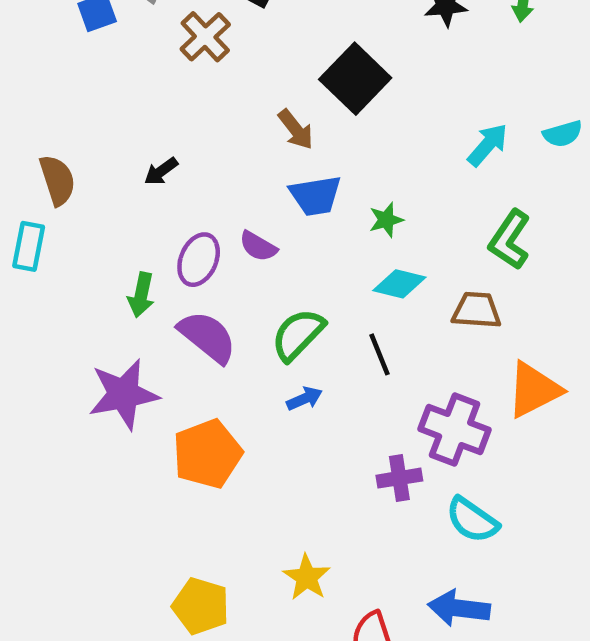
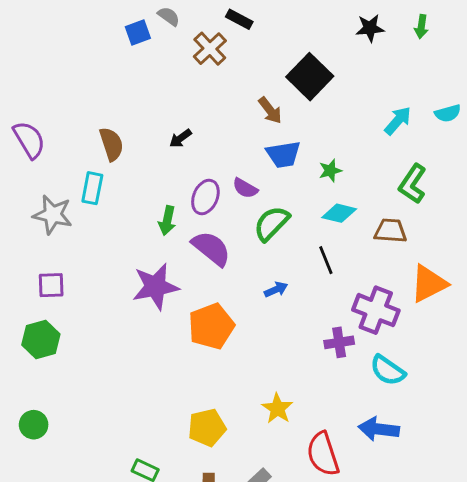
green semicircle: (298, 335) -> (272, 223), moved
yellow pentagon: (201, 606) -> (207, 428), turned -30

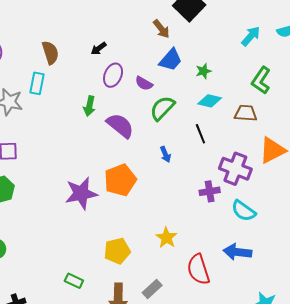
blue trapezoid: (283, 154) -> (171, 60), turned -40
purple ellipse: (205, 197) -> (113, 75), moved
purple star: (155, 287) -> (81, 193), moved
blue arrow: (276, 290) -> (165, 154), turned 91

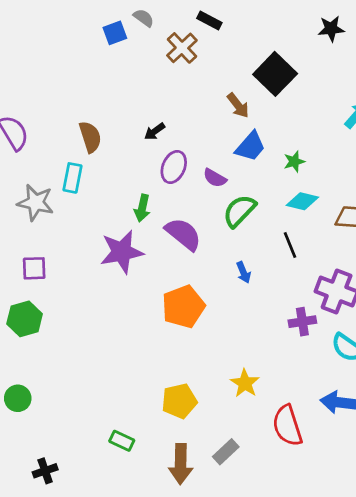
purple star: (81, 193) -> (122, 252), moved

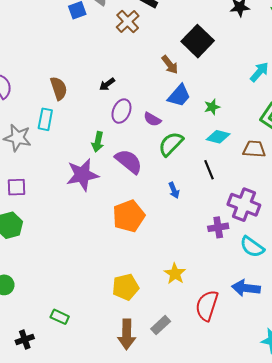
red semicircle: (287, 426) -> (207, 306), turned 36
green rectangle: (122, 441) -> (60, 317), moved

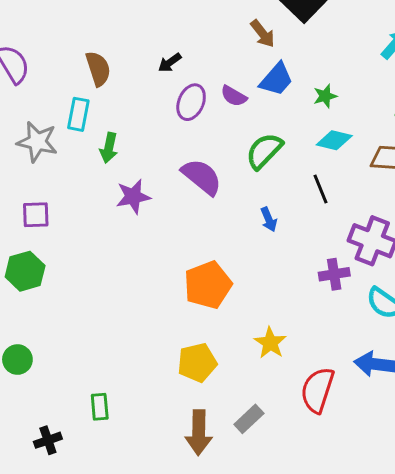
purple semicircle: (152, 119) -> (234, 96), moved
green arrow: (98, 142) -> (109, 148), moved
purple star: (82, 175) -> (133, 197), size x0.7
orange pentagon: (129, 216) -> (208, 285), moved
green rectangle: (60, 317) -> (100, 407), turned 60

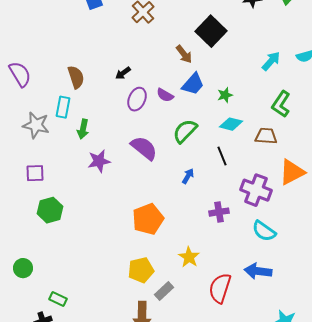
blue arrow: (269, 219) -> (188, 176), turned -126
green hexagon: (25, 271) -> (50, 210), moved
purple cross: (334, 274) -> (219, 212), moved
green rectangle: (100, 407) -> (58, 299), moved, turned -60
gray rectangle: (249, 419) -> (164, 291), moved

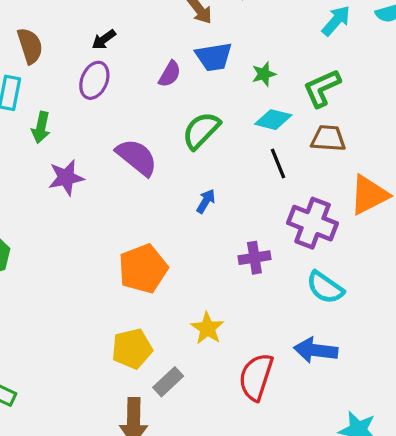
blue trapezoid: (193, 84) -> (214, 57), turned 40
purple semicircle: (165, 95) -> (170, 74), turned -90
purple ellipse: (137, 99) -> (94, 80), moved
green L-shape: (281, 104) -> (322, 88), moved, turned 32
black line: (222, 156) -> (278, 163), moved

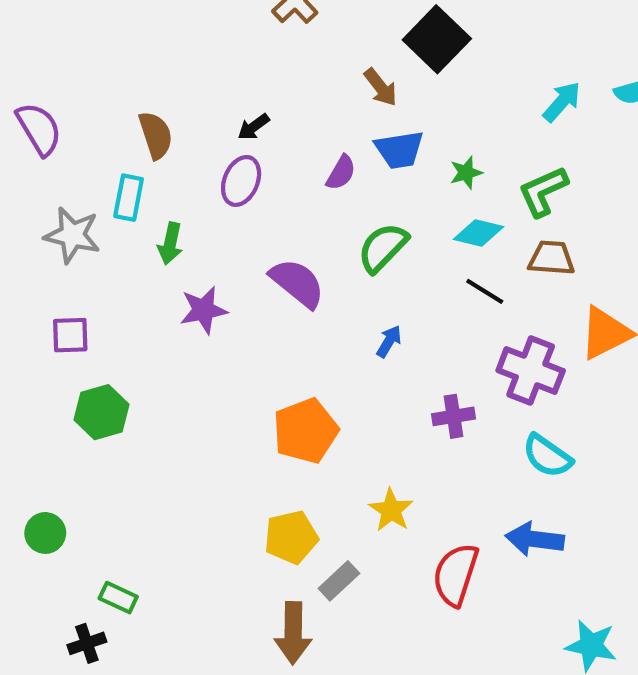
black line: (278, 163) -> (485, 291), turned -36

